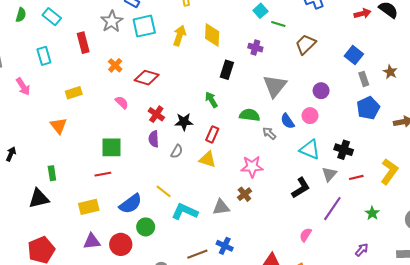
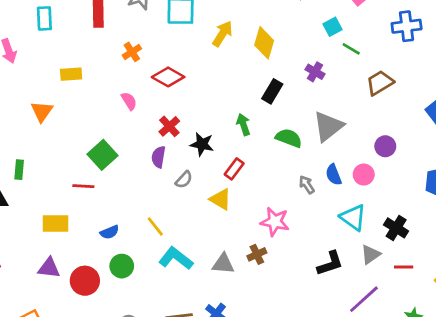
green semicircle: (250, 115) -> (289, 138), moved
green square: (112, 147) -> (103, 155), turned 35
blue semicircle: (131, 204) -> (110, 232), size x0.6

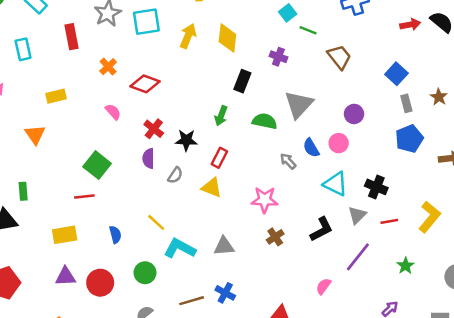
brown trapezoid: (380, 83) -> (339, 57), turned 92
green arrow: (243, 125) -> (221, 116), turned -132
blue semicircle: (110, 232) -> (115, 235), turned -72
brown cross: (257, 254) -> (275, 237), moved
green circle: (122, 266) -> (145, 273), moved

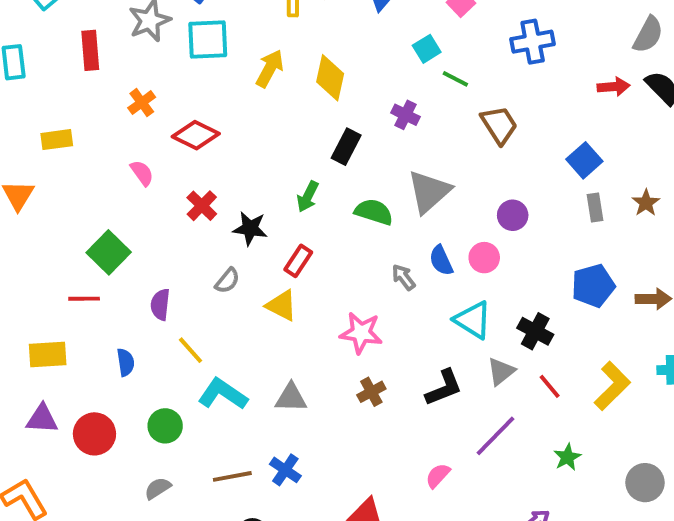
blue pentagon: (409, 139) -> (593, 286), moved
purple semicircle: (148, 158) -> (160, 304), moved
red line: (389, 221) -> (550, 386), turned 54

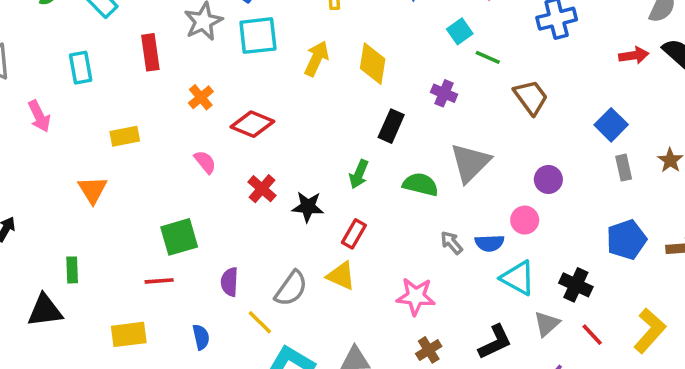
green square: (109, 252) -> (179, 237), turned 33
blue semicircle: (441, 260) -> (489, 243), moved, turned -64
gray semicircle: (227, 281) -> (291, 289), moved, size x1.5

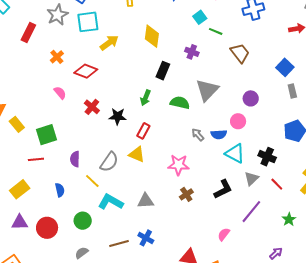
red rectangle: (150, 52) -> (28, 33), turned 36
yellow arrow: (317, 59) -> (109, 43), moved, turned 30
yellow rectangle: (125, 136) -> (17, 124), moved, turned 63
yellow rectangle: (129, 334) -> (20, 189), turned -30

